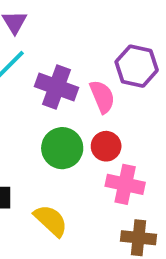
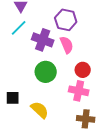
purple hexagon: (137, 66) -> (66, 20), moved
red circle: (106, 146) -> (83, 70), moved

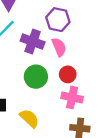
red circle: (83, 70) -> (68, 74), moved

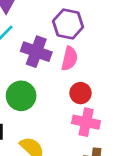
pink semicircle: (59, 47) -> (69, 59), turned 36
green circle: (36, 77) -> (21, 96), moved

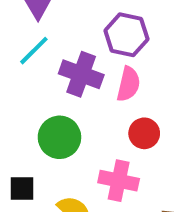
pink cross: (86, 122) -> (119, 181), moved

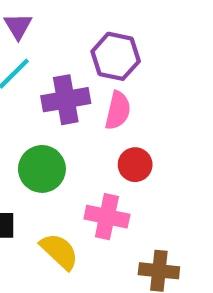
purple cross: (81, 74) -> (66, 100), turned -30

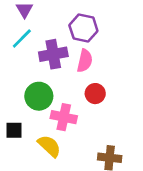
pink cross: (107, 217) -> (64, 117), moved

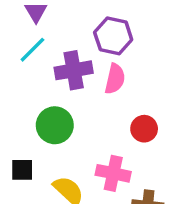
red circle: (95, 94) -> (144, 129), moved
pink cross: (64, 117) -> (113, 173), moved

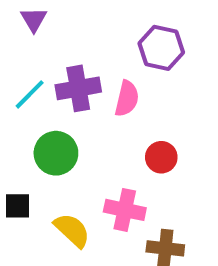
purple hexagon: (113, 36) -> (161, 48), moved
cyan line: (32, 50) -> (30, 94), moved

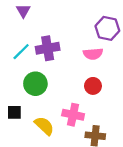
purple hexagon: (161, 48) -> (107, 28), moved
pink semicircle: (127, 99) -> (93, 54), moved, turned 72

